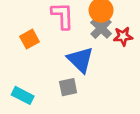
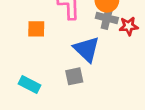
gray cross: (101, 28) -> (107, 18), turned -30
orange square: (30, 39) -> (36, 29), turned 30

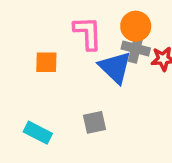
blue triangle: (87, 49) -> (115, 67), moved

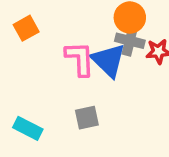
pink L-shape: (88, 33) -> (80, 59), moved
orange square: (46, 62) -> (26, 28), moved, turned -30

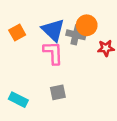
gray cross: (130, 41) -> (76, 35), moved
blue triangle: (108, 60) -> (53, 30), moved

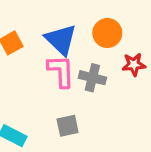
gray cross: (76, 35) -> (92, 78), moved

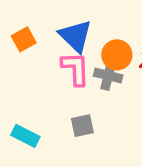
orange circle: (107, 33) -> (117, 55), moved

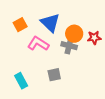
pink L-shape: (75, 69) -> (38, 44), moved, turned -55
cyan rectangle: (25, 136) -> (21, 81), turned 35

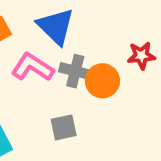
orange circle: (74, 34) -> (102, 81), moved
gray cross: (69, 46) -> (75, 71), moved

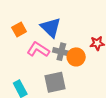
gray square: (64, 127) -> (55, 82), size x1.5

